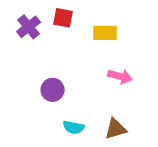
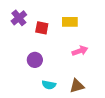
red square: (63, 18) -> (42, 28), moved
pink arrow: (120, 76) -> (80, 51), turned -35

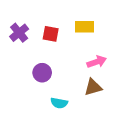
purple cross: (19, 18) -> (19, 33), moved
brown triangle: (77, 86) -> (93, 87), moved

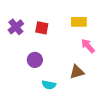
yellow rectangle: (85, 27) -> (79, 22), moved
pink arrow: (97, 62) -> (88, 46), moved, turned -112

